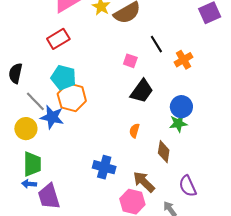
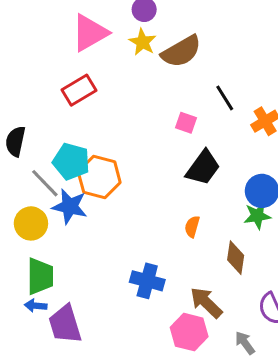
cyan pentagon: (64, 77) -> (71, 161), moved

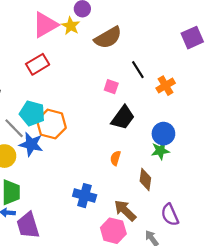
yellow star: (143, 42) -> (71, 26), moved

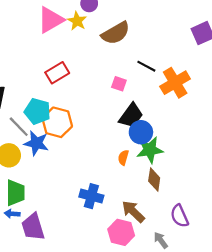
red rectangle: (38, 64) -> (57, 73), moved
black line: (138, 70) -> (146, 66), turned -30
orange cross: (166, 86) -> (175, 83), size x1.5
blue circle: (163, 134) -> (141, 132), moved
green star: (160, 151) -> (150, 150), moved, size x1.4

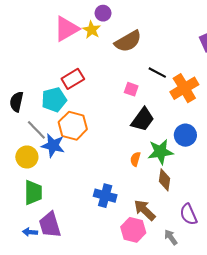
cyan pentagon: (37, 111) -> (54, 100), moved, turned -30
blue circle: (141, 132) -> (185, 135), moved
blue arrow: (12, 214) -> (30, 232), moved

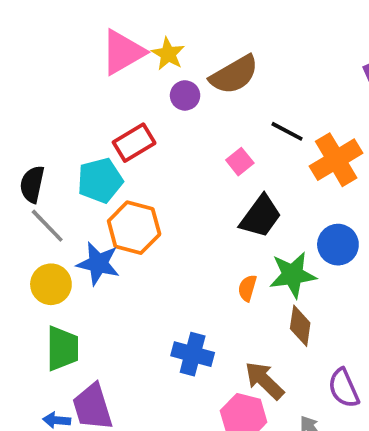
purple circle: (103, 13) -> (185, 95), moved
pink square: (131, 89) -> (240, 162), turned 32
gray line: (36, 130) -> (47, 226), moved

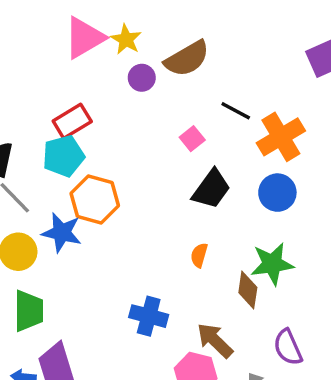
red rectangle: (134, 143) -> (72, 121), moved
blue circle: (338, 245) -> (277, 193), moved
green star: (293, 275) -> (272, 264), moved

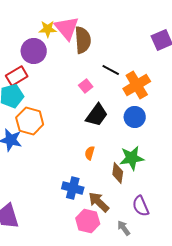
pink triangle: (84, 38) -> (67, 28), moved, turned -40
yellow star: (126, 39) -> (48, 29), turned -30
brown semicircle: (187, 59) -> (83, 40), turned -64
purple circle: (142, 78) -> (34, 51), moved, size x1.6
blue cross: (149, 316) -> (73, 188), moved

